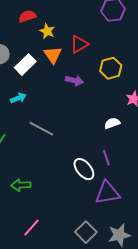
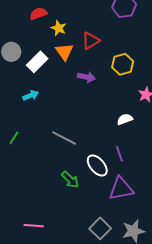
gray line: (41, 129) -> (64, 138), moved
green arrow: (21, 185) -> (70, 180), moved, turned -132
pink line: (32, 227) -> (34, 226), moved, turned 54

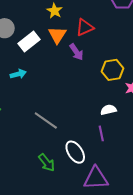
yellow hexagon: (123, 64) -> (113, 70), moved
purple arrow: (86, 77) -> (76, 52), moved, turned 36
purple line: (119, 154) -> (101, 133), moved

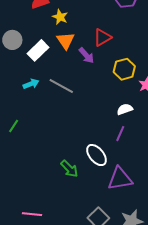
red triangle: (85, 27) -> (102, 37), moved
gray line: (46, 120) -> (61, 86), moved
purple line: (101, 133) -> (120, 134), turned 42

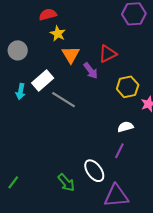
yellow star: (60, 17) -> (58, 34), moved
white rectangle: (38, 50) -> (43, 81), moved
cyan arrow: (31, 84) -> (21, 91), moved, turned 119
green line: (14, 126) -> (13, 182), moved

